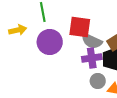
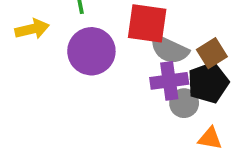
gray circle: (98, 81) -> (184, 103), moved

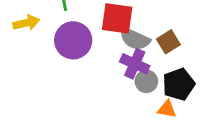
purple cross: (169, 81) -> (135, 64), turned 32
black pentagon: (208, 83) -> (179, 84), moved

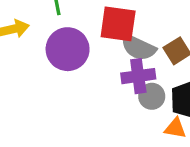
purple cross: (135, 64) -> (138, 76), turned -32

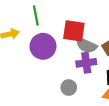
gray circle: (152, 96) -> (69, 88), moved

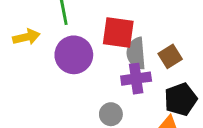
gray semicircle: (86, 45) -> (136, 53), turned 60

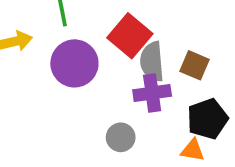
red square: (118, 33) -> (130, 36), turned 32
brown square: (170, 56) -> (195, 65), turned -35

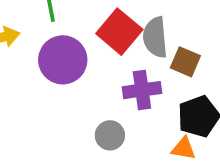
gray semicircle: (152, 62) -> (155, 37), moved

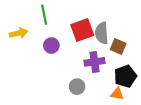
red square: (119, 32) -> (82, 30), turned 30
purple circle: (63, 60) -> (51, 45), size x0.6

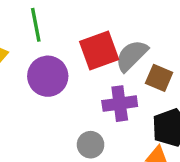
gray semicircle: (102, 33) -> (132, 56), turned 50
purple circle: (51, 45) -> (48, 76), size x1.5

